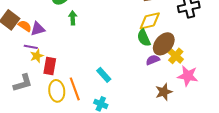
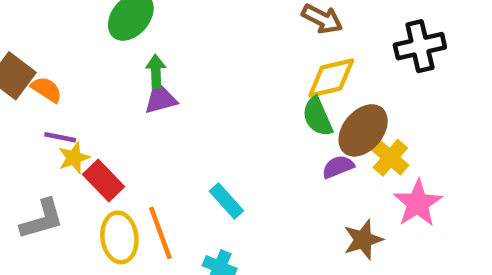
purple triangle: (38, 29) -> (160, 99), moved
red rectangle: (50, 66) -> (103, 181), turned -54
pink star: (188, 76) -> (418, 203), turned 30

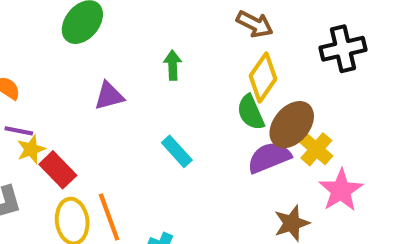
green arrow: (156, 71) -> (173, 65), moved
yellow diamond: (331, 78) -> (263, 77), turned -42
purple semicircle: (338, 167) -> (269, 158), size x1.5
cyan rectangle: (226, 201) -> (177, 151), moved

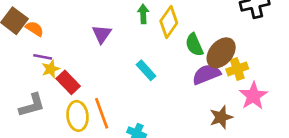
yellow diamond: (263, 77) -> (169, 22), moved
purple triangle: (109, 96) -> (102, 34), turned -40
yellow cross: (316, 149) -> (237, 69), turned 30

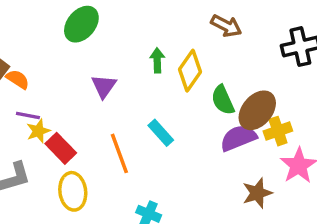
orange line: (102, 113) -> (119, 153), moved

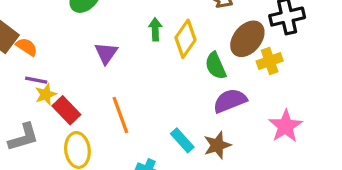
brown ellipse: (257, 110) -> (247, 39), moved
yellow cross: (278, 131) -> (270, 61), moved
cyan rectangle: (161, 133) -> (182, 140), moved
brown star: (257, 193) -> (217, 145), moved

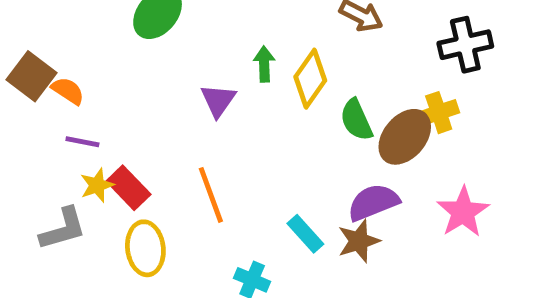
brown ellipse: (247, 39) -> (405, 137), moved
purple triangle: (106, 53) -> (218, 100), moved
yellow star: (46, 94) -> (97, 185), moved
purple semicircle: (230, 101) -> (373, 202), moved

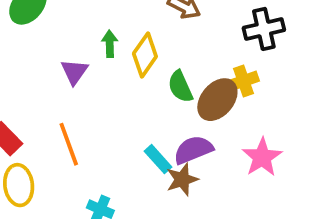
cyan rectangle: (305, 234) -> (158, 159), moved

